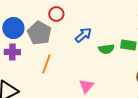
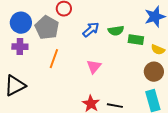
green semicircle: (106, 49) -> (116, 31), moved
pink triangle: (86, 86) -> (94, 67), moved

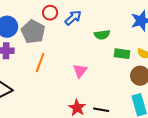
blue arrow: (91, 30) -> (73, 18), moved
green rectangle: (136, 40) -> (122, 54), moved

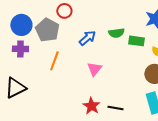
blue arrow: (73, 18) -> (87, 38), moved
green rectangle: (122, 54) -> (136, 41), moved

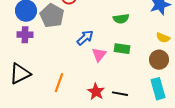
blue arrow: (87, 38) -> (85, 38), moved
green rectangle: (136, 41) -> (122, 49), moved
orange line: (54, 61) -> (59, 83), moved

